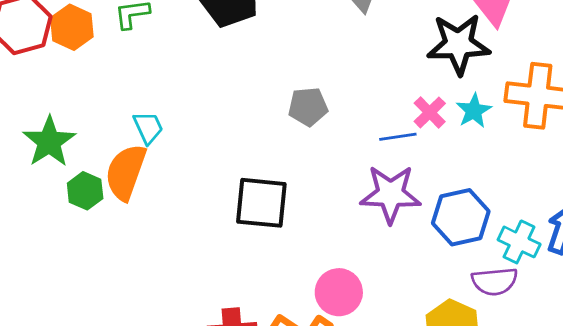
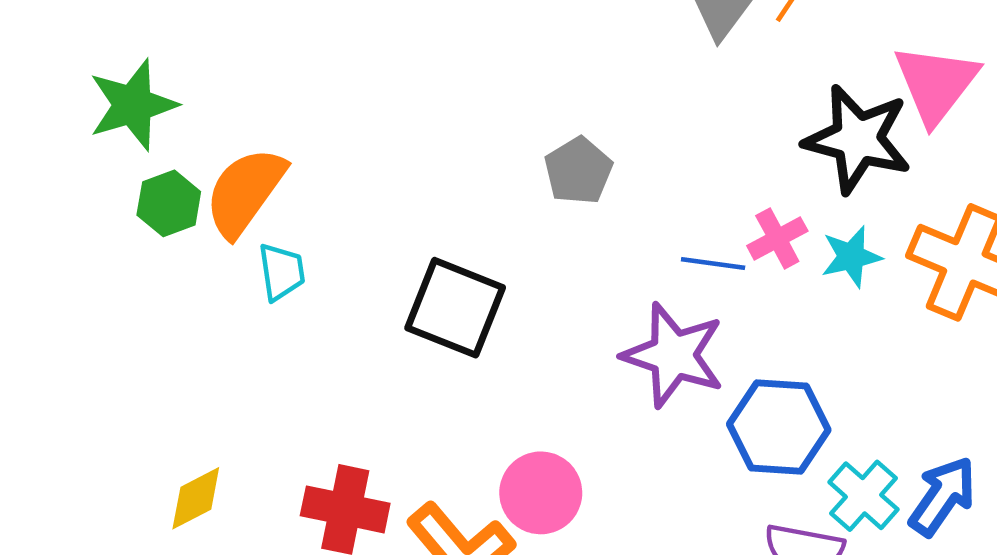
gray pentagon: (308, 107) -> (578, 171), turned 30
cyan trapezoid: (148, 128) -> (282, 272), moved

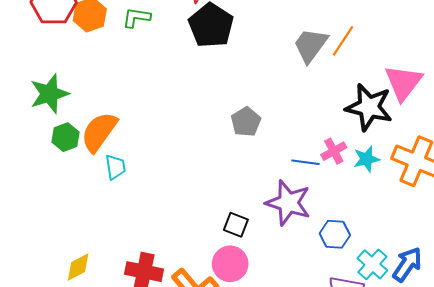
black square: (455, 308) -> (236, 225), moved, size x0.6
blue hexagon: (779, 427) -> (335, 234), size x0.7

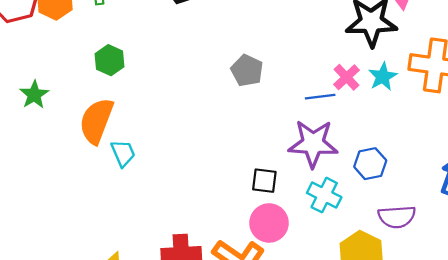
green star: (49, 94) -> (34, 95), size x0.7
green hexagon: (66, 137) -> (110, 60), moved
cyan cross: (372, 264) -> (324, 195), moved

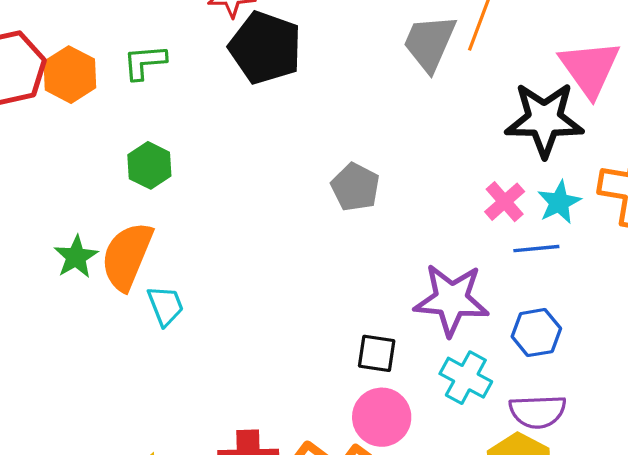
green star: (34, 95) -> (76, 257), moved
blue line: (320, 97) -> (536, 249), moved
purple semicircle: (397, 217) -> (538, 411), moved

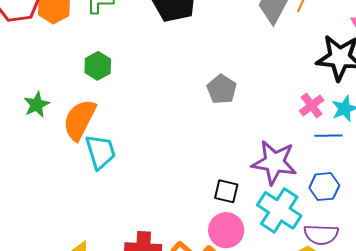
green star: (76, 257) -> (37, 105), moved
cyan trapezoid: (165, 306) -> (100, 152), size x1.4
cyan cross: (466, 378) -> (279, 210), size x1.4

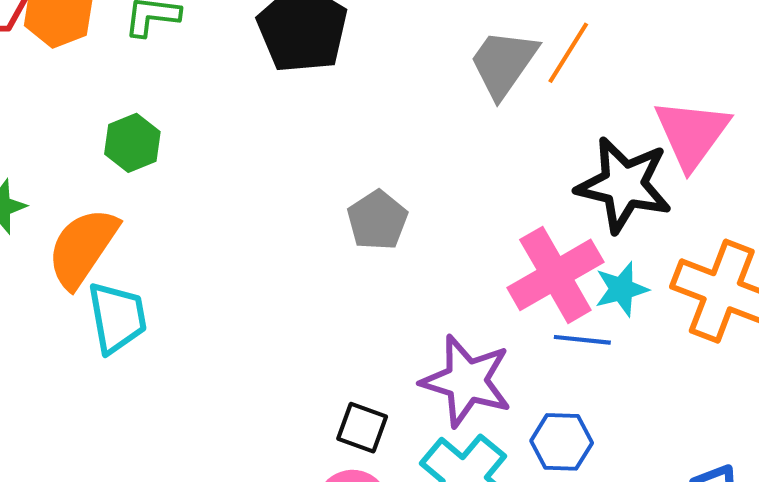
pink cross: (312, 106) -> (555, 275), size x1.8

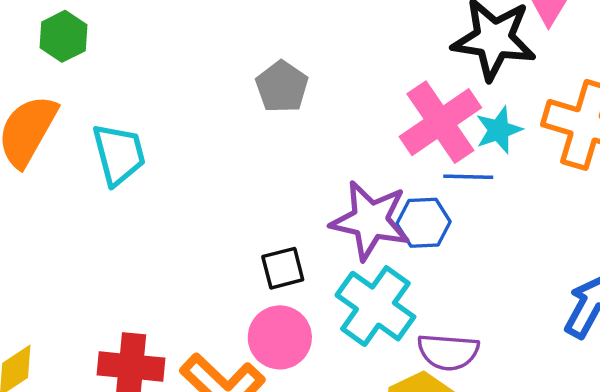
cyan trapezoid: (117, 318) -> (119, 154), moved
black square: (362, 428) -> (283, 268), turned -30
blue hexagon: (562, 442) -> (424, 223), moved

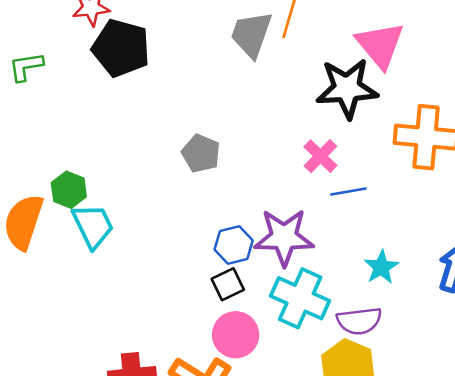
green hexagon: (64, 36) -> (69, 190), moved
pink cross: (440, 122) -> (320, 156), size x0.6
cyan star: (499, 130) -> (381, 267), moved
blue hexagon: (424, 223) -> (234, 245), moved

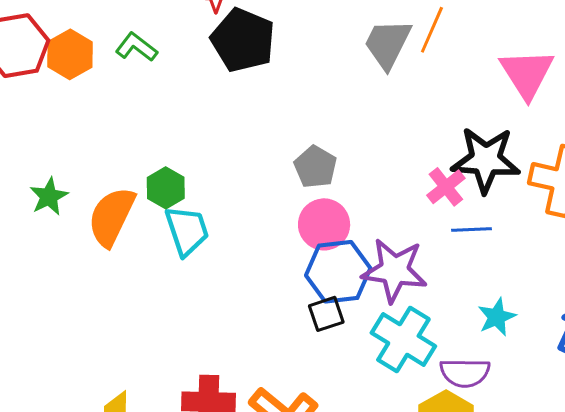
green L-shape: (26, 67) -> (136, 47), turned 39
black star: (347, 88) -> (486, 160), moved
blue hexagon: (234, 245) -> (338, 272), size x1.5
pink circle: (236, 335) -> (324, 224), moved

